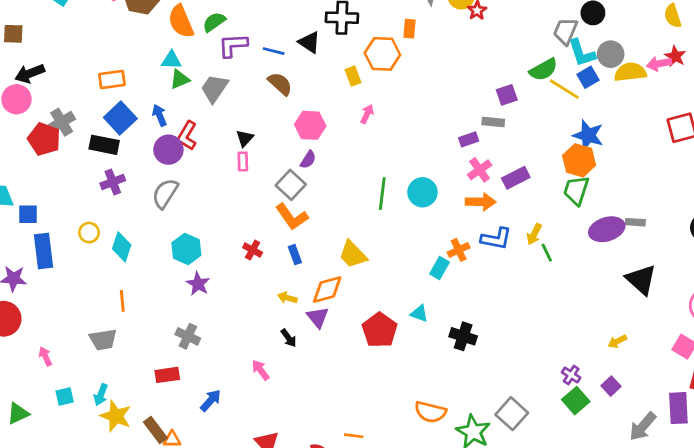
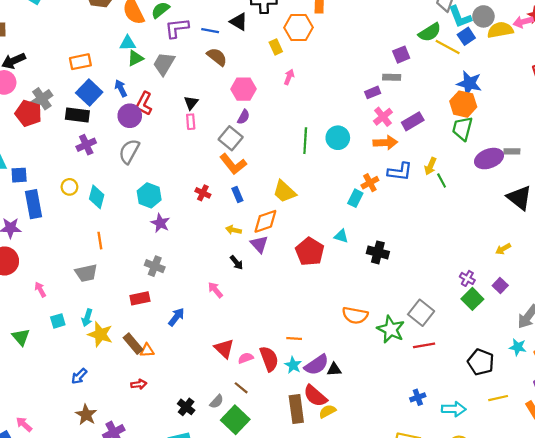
green triangle: (18, 413) -> (21, 337), turned -42

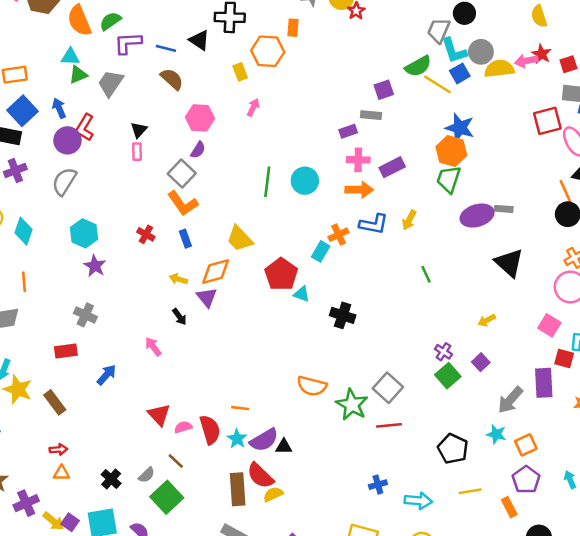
pink cross: (383, 117) -> (358, 160), turned 36
green line: (442, 180) -> (426, 274), moved
red pentagon: (310, 252) -> (281, 274), moved
orange triangle: (147, 350) -> (61, 473), moved

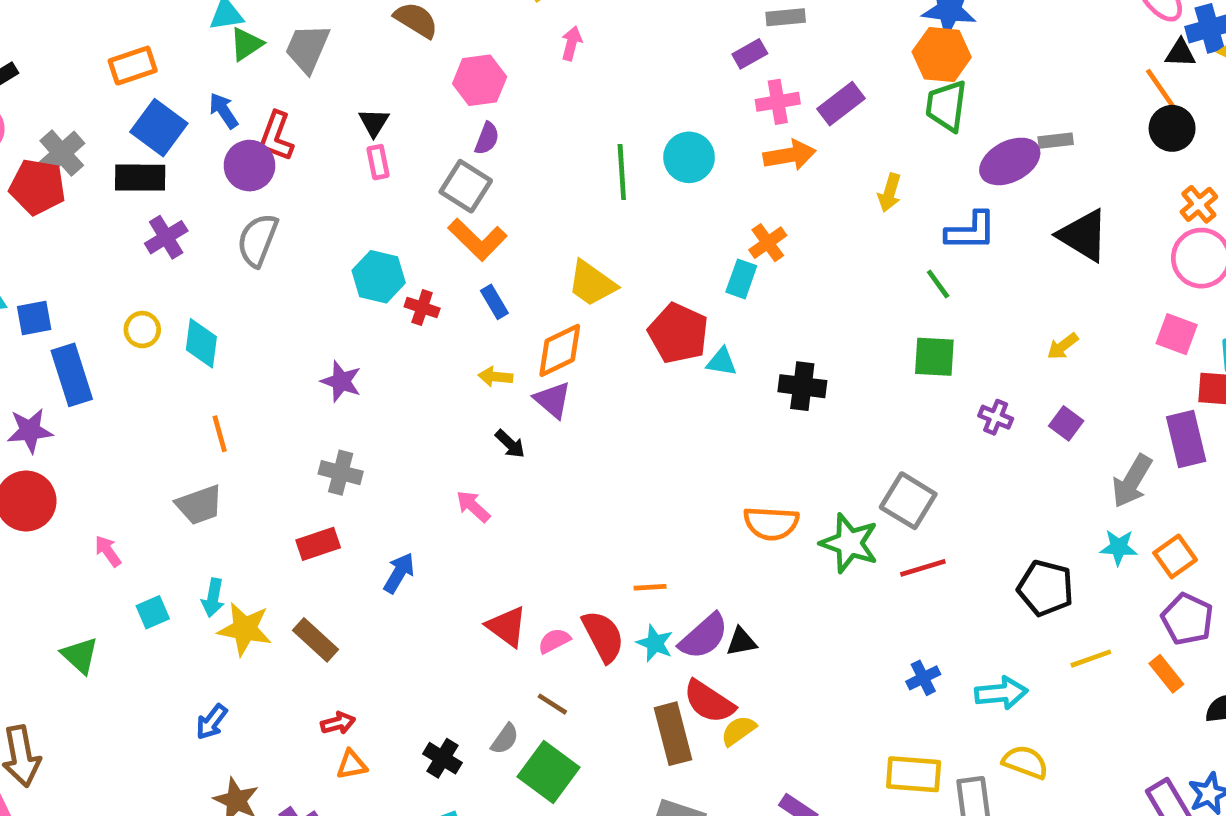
blue L-shape: (374, 224) -> (971, 231), moved
cyan hexagon: (84, 233) -> (379, 277), moved
green square: (448, 376) -> (934, 357), moved, turned -35

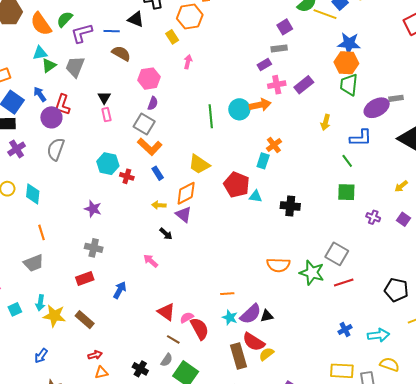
orange arrow: (790, 155) -> (260, 105), moved
red semicircle: (603, 636) -> (200, 329), moved
brown line: (552, 704) -> (173, 339), moved

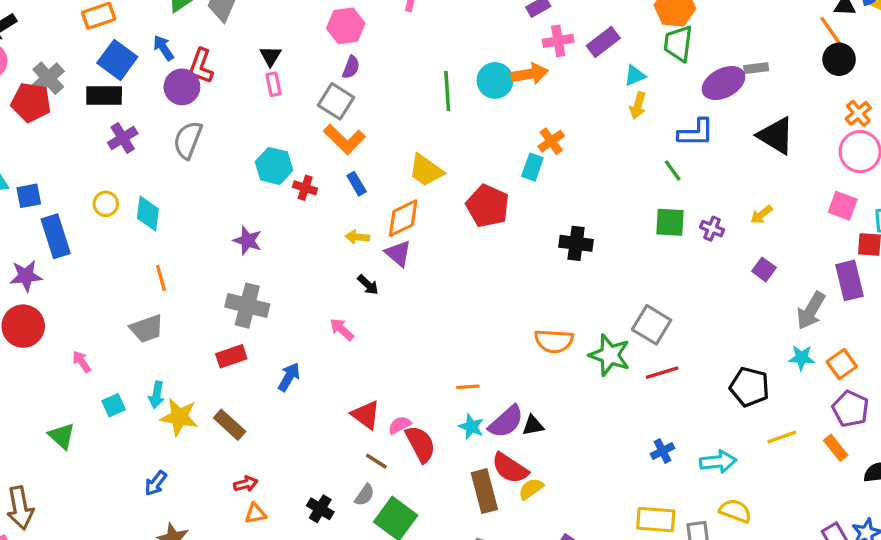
cyan triangle: (255, 196) -> (635, 76), moved, turned -32
purple cross: (373, 217) -> (712, 229), moved
gray cross: (94, 248) -> (247, 306), size x1.4

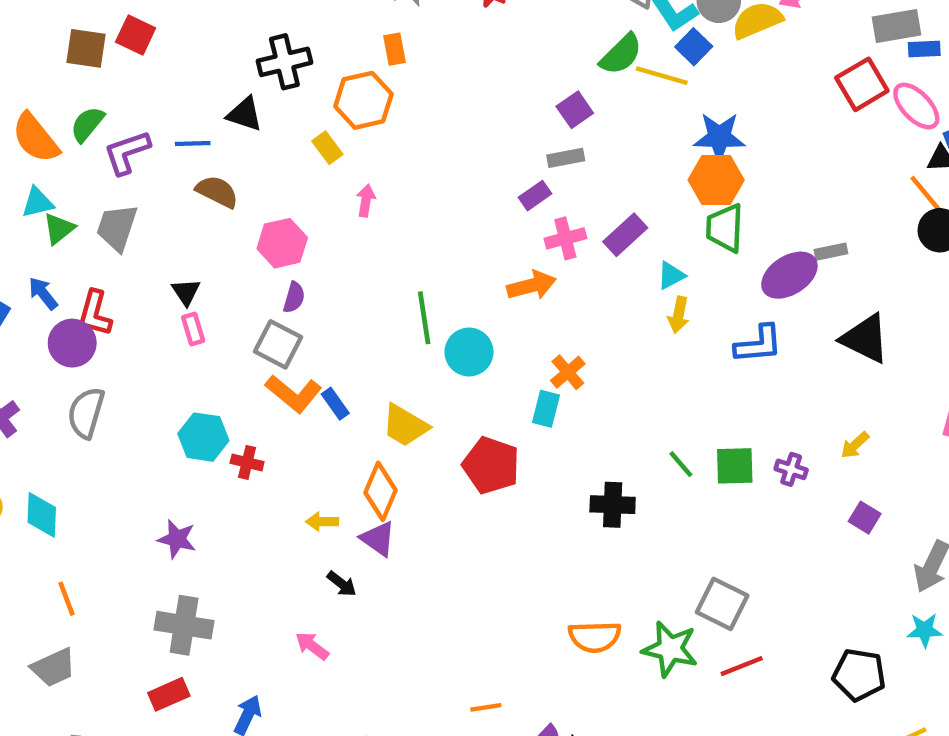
cyan circle: (495, 80) -> (469, 352), moved
green line: (673, 170) -> (681, 464), moved
blue rectangle: (357, 184) -> (335, 404), moved
orange diamond: (403, 218) -> (381, 491), turned -36

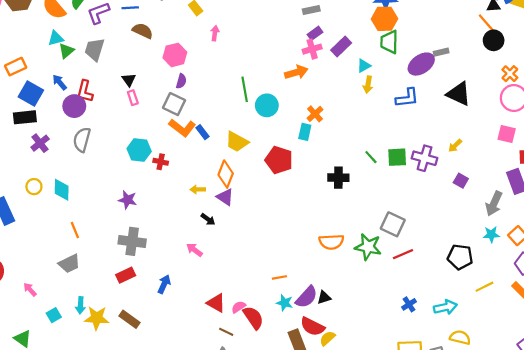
purple rectangle: (535, 196) -> (315, 33), moved
purple cross: (791, 469) -> (425, 158), size x1.6

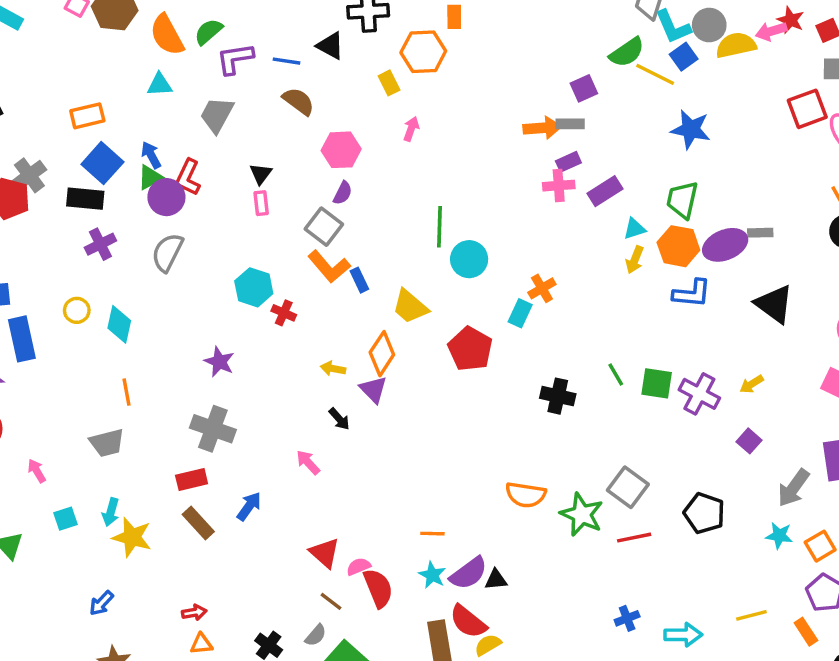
orange hexagon: (385, 19) -> (678, 246), moved
green triangle: (66, 51) -> (150, 177), moved
orange arrow: (296, 72) -> (542, 128), moved
black pentagon: (460, 257) -> (704, 513), moved
brown rectangle: (129, 319) -> (198, 523), moved

